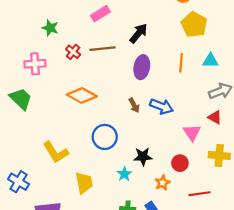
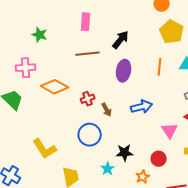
pink rectangle: (100, 14) -> (86, 22), turned -54
red cross: (73, 52) -> (88, 99), moved, turned 32
orange diamond: (82, 95) -> (55, 87), moved
brown arrow: (134, 105) -> (107, 110), moved
blue arrow: (161, 106) -> (142, 107), turned -35

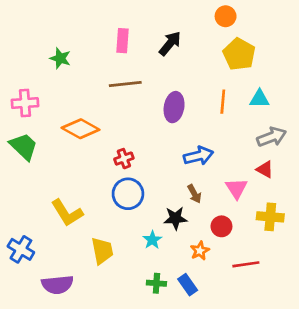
black arrow: (121, 40) -> (170, 43), moved
pink cross: (26, 68) -> (25, 103), moved
red cross: (88, 99) -> (124, 159), moved
brown arrow: (107, 110) -> (194, 194), moved

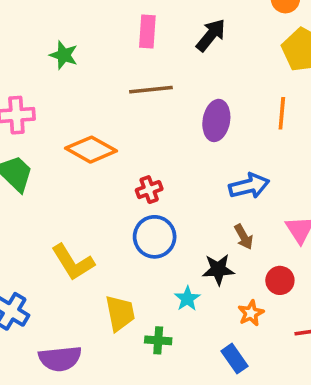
green cross: (156, 283) -> (158, 340), moved

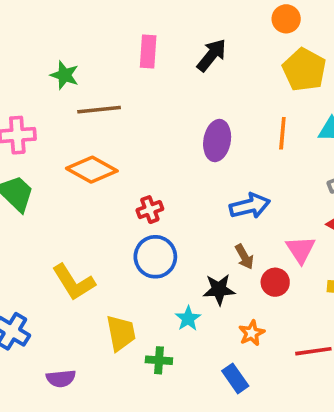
brown line: (151, 90) -> (99, 110), moved
red circle: (280, 280) -> (275, 282), moved
purple semicircle: (60, 359) -> (61, 378), size x0.7

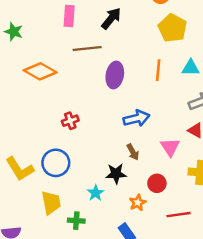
brown line: (99, 110) -> (87, 49), moved
orange diamond: (92, 170) -> (40, 71), moved
blue circle: (155, 257) -> (56, 163), moved
red circle: (275, 282) -> (157, 183), moved

